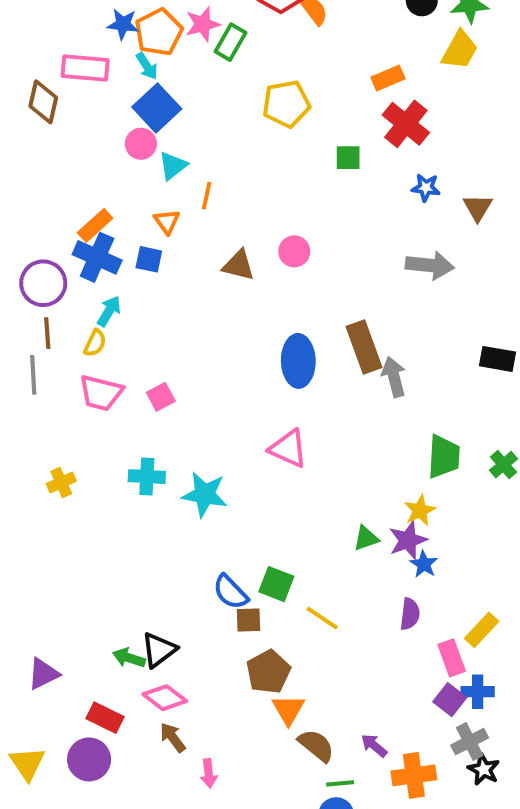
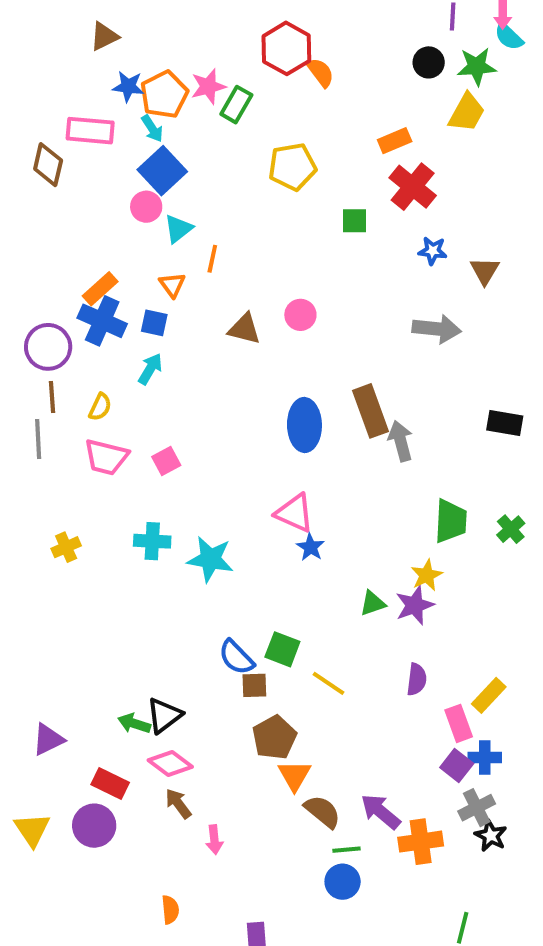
cyan arrow: (109, 311) -> (150, 369), moved
blue star: (424, 564) -> (310, 547), moved
purple arrow: (374, 745) -> (381, 812), size x1.5

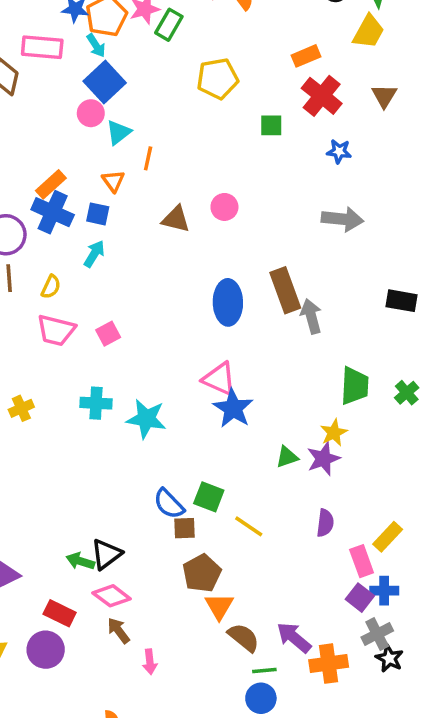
brown triangle: (485, 271) -> (384, 96), moved
blue star: (310, 547) -> (233, 408), size x1.6

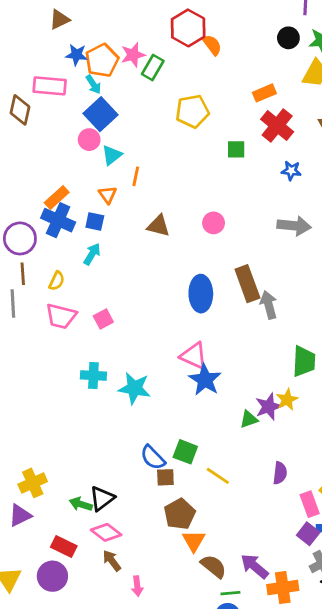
pink circle: (224, 207) -> (214, 223), moved
yellow cross: (21, 408) -> (33, 483), moved, size x1.4
purple star: (323, 459) -> (269, 407), moved

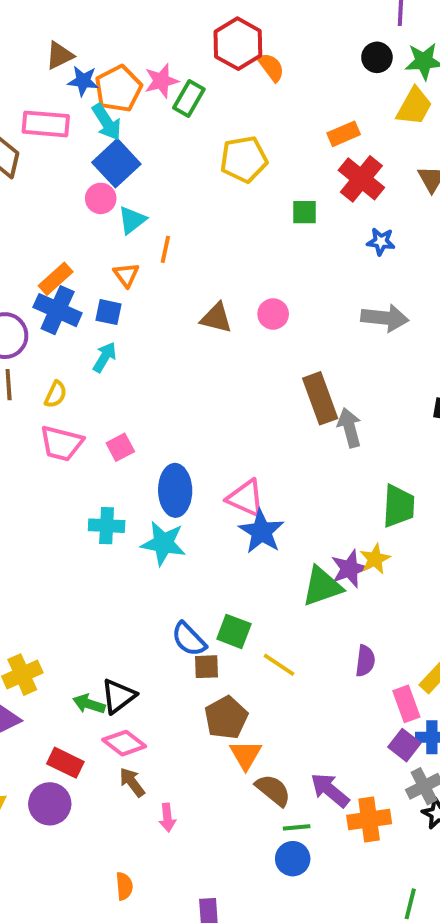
brown triangle: (60, 19) -> (60, 55), moved
cyan arrow: (93, 84) -> (107, 122), size x1.4
brown triangle: (158, 226) -> (216, 318), moved
blue ellipse: (201, 294) -> (175, 490), moved
green triangle: (249, 419) -> (322, 586), size x1.6

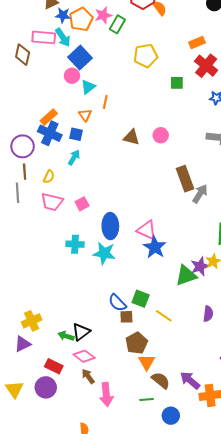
cyan arrow: (107, 122) -> (63, 37), moved
gray arrow: (350, 428) -> (200, 194), turned 48
pink arrow: (167, 818) -> (106, 394), size x1.6
green line: (297, 827) -> (147, 400), moved

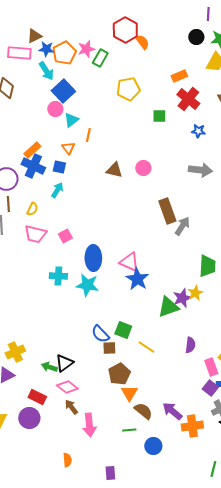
pink rectangle: (44, 37) -> (19, 53), moved

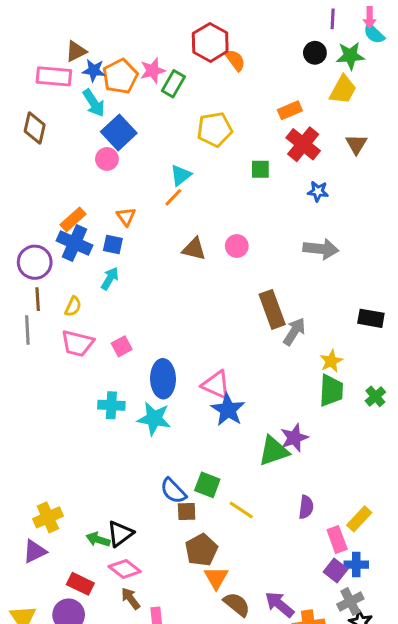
cyan triangle: (71, 120) -> (181, 175), moved
orange line: (88, 135) -> (173, 197), moved, turned 32
yellow star: (195, 293) -> (331, 361), moved

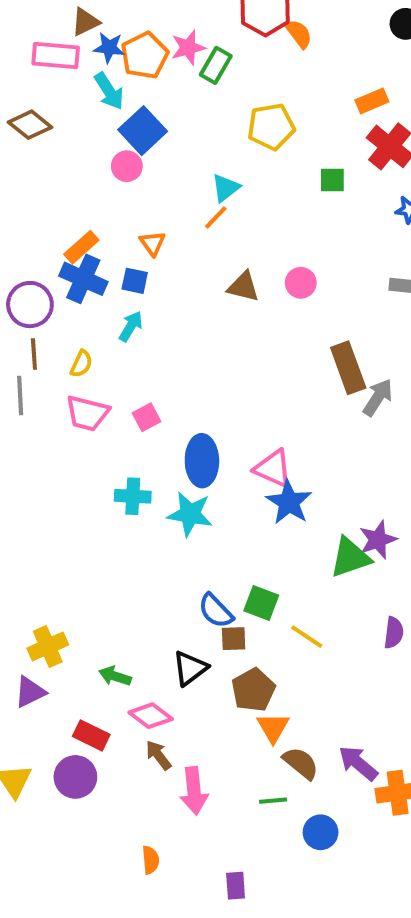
brown diamond: (35, 128) -> (30, 125), turned -64
black triangle: (120, 534) -> (190, 668), moved

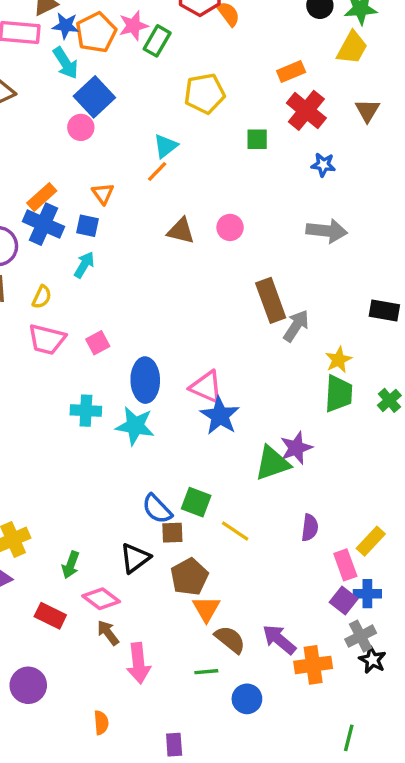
green arrow: (115, 676) -> (71, 565), turned -88
purple circle: (75, 777) -> (28, 685), moved

